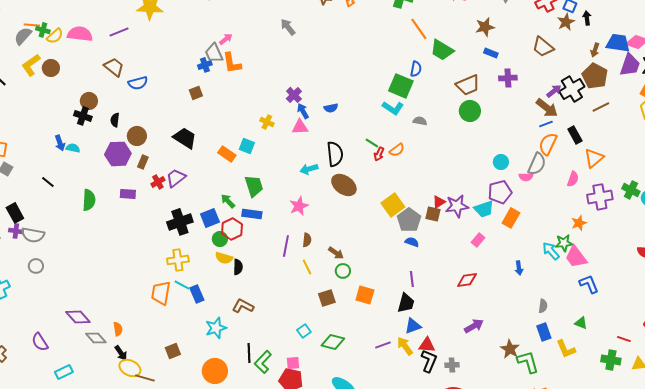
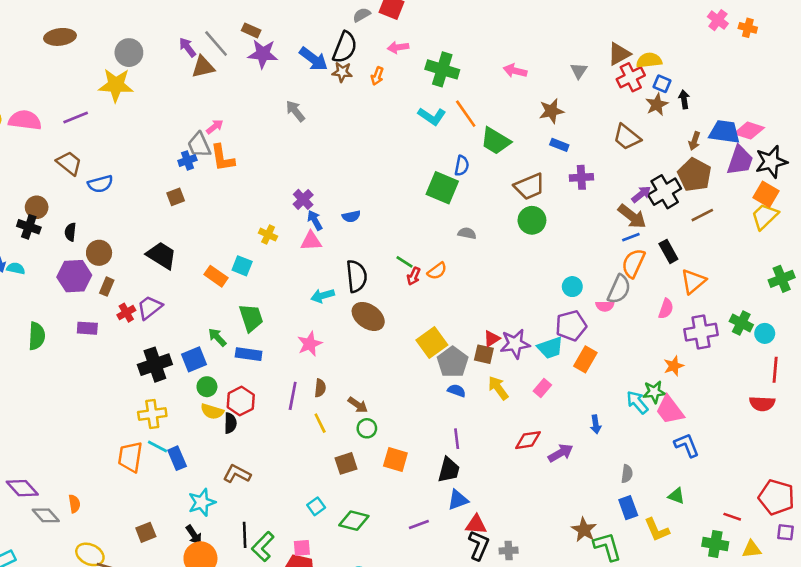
cyan L-shape: (393, 108) -> (432, 116), moved
red hexagon: (232, 229) -> (241, 401), moved
purple arrow: (474, 326) -> (561, 453), moved
yellow arrow: (405, 346) -> (498, 388), moved
black arrow: (121, 353) -> (194, 535), moved

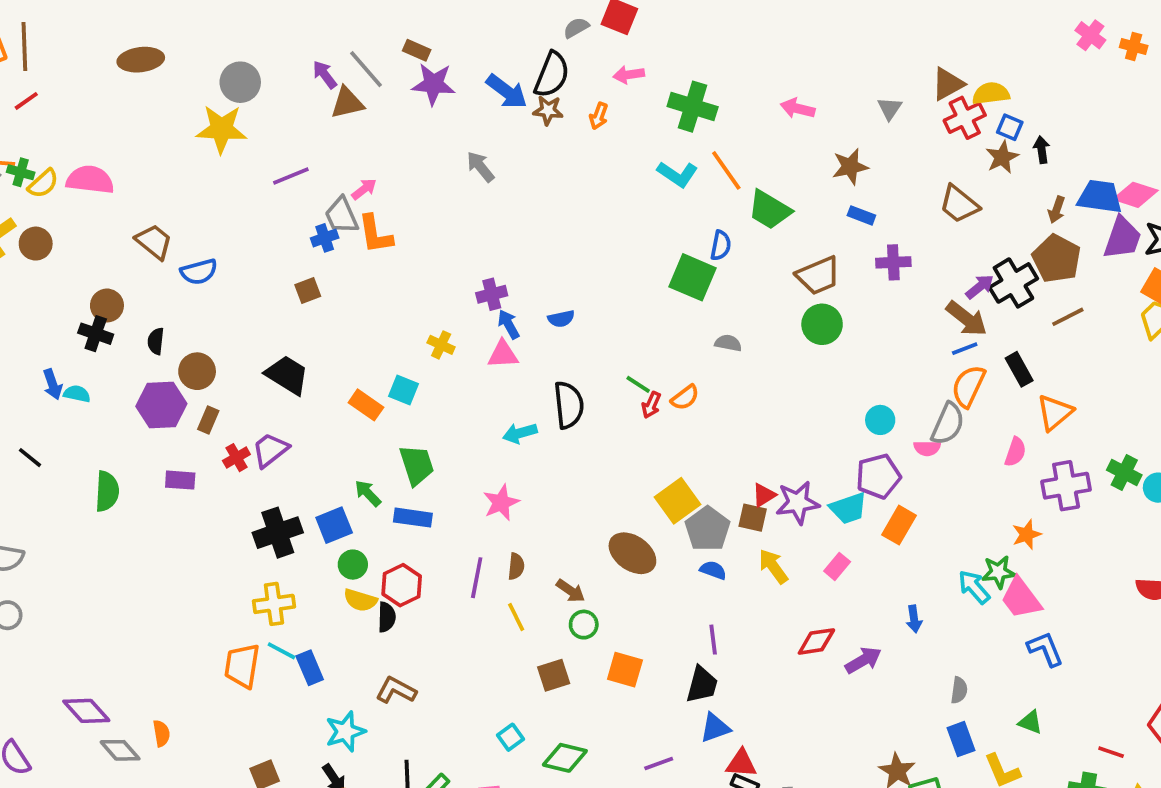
purple line: (76, 118) -> (291, 176), moved
purple cross: (303, 199) -> (492, 294), turned 30
brown ellipse: (368, 316) -> (632, 553), moved

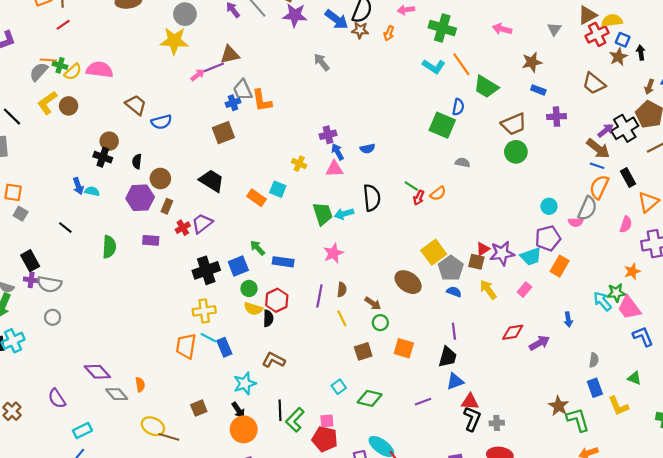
brown triangle: (347, 103) -> (230, 55), moved
pink arrow: (364, 189) -> (198, 75), moved
brown square: (308, 290) -> (223, 133), size x1.5
blue line: (965, 349) -> (597, 166), turned 40
green trapezoid: (417, 465) -> (323, 214), moved

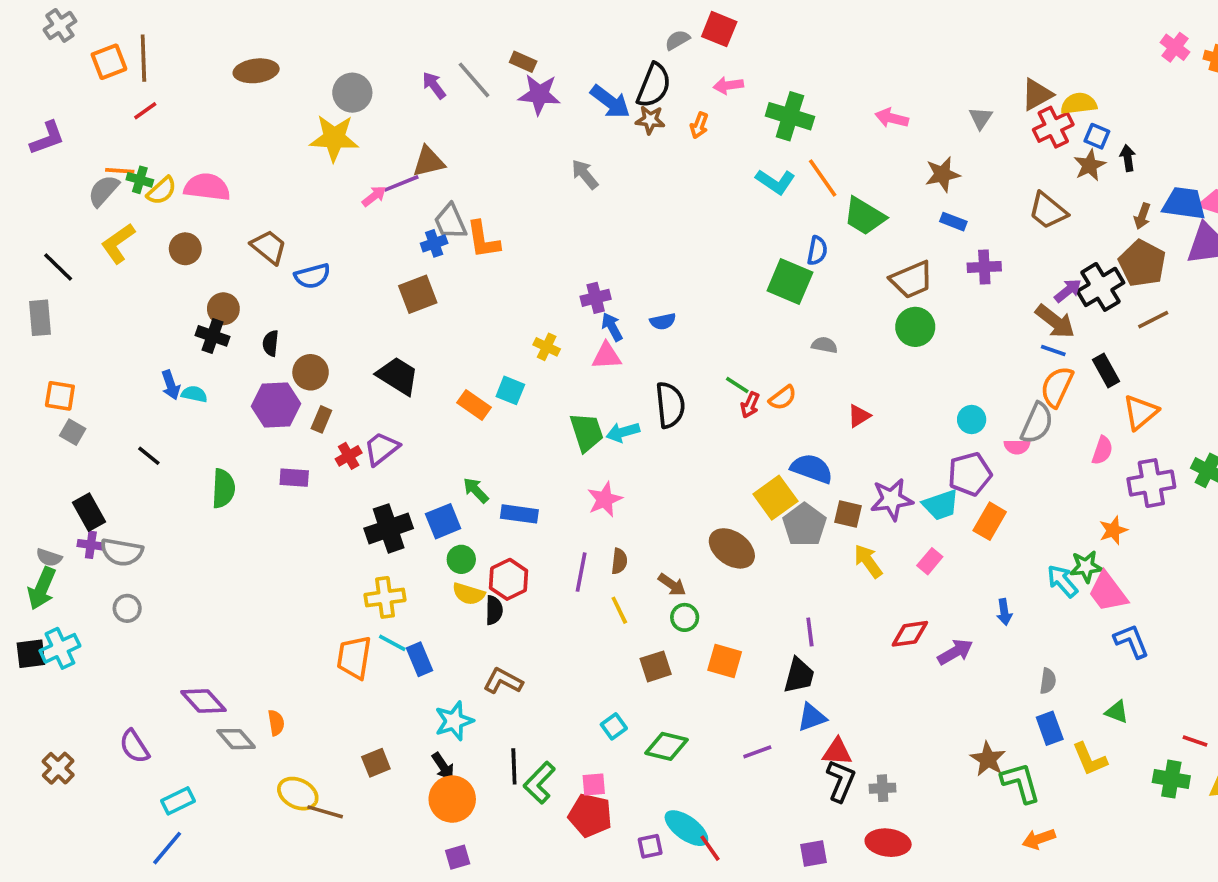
brown circle: (69, 106) -> (185, 249), moved
red triangle: (483, 249) -> (859, 416), moved
blue semicircle: (454, 292) -> (812, 469), moved, size x1.6

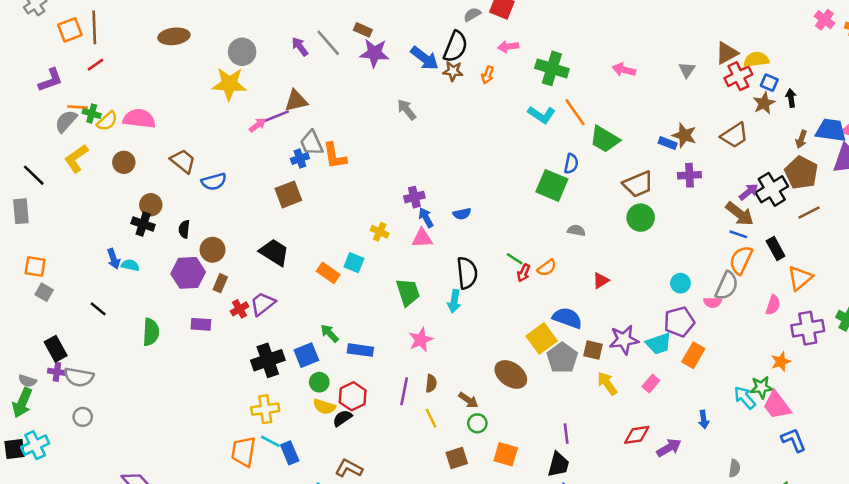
purple L-shape: (47, 138) -> (51, 80), moved
brown star: (943, 174) -> (684, 135), moved, turned 30
brown trapezoid: (1048, 211) -> (734, 135), turned -72
cyan arrow: (623, 432) -> (454, 301), moved, turned -65
black semicircle: (494, 610) -> (342, 418), turned -126

